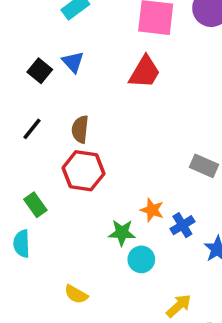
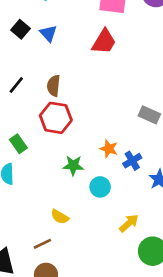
black square: (40, 71) -> (21, 29), moved
green star: (122, 233) -> (73, 165), moved
yellow semicircle: (76, 294) -> (60, 217), moved

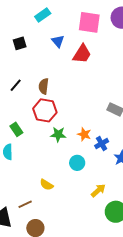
black square: (21, 29) -> (20, 43), turned 32
blue triangle: (48, 33) -> (58, 41), moved
green star: (73, 165) -> (58, 134), moved
brown line: (42, 244) -> (25, 204), moved

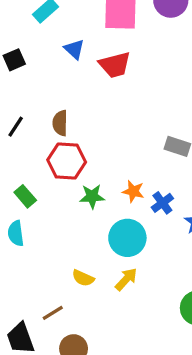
red trapezoid: (82, 54) -> (115, 65), turned 50
cyan circle: (77, 163) -> (127, 238), size x1.5
yellow arrow: (98, 190) -> (126, 279), moved

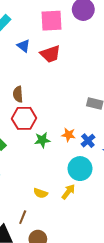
cyan circle: (127, 238) -> (80, 169), moved
brown line: (53, 313) -> (23, 217), turned -32

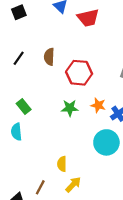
red hexagon: (24, 118) -> (79, 73), moved
yellow arrow: (68, 192) -> (73, 185), moved
yellow semicircle: (40, 193) -> (62, 164), turned 64

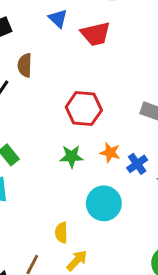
brown semicircle: (49, 57) -> (25, 65), moved
cyan circle: (106, 142) -> (104, 203), moved

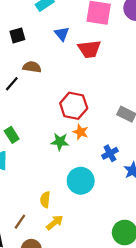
brown semicircle: (25, 65) -> (32, 67), turned 90
orange star: (110, 153) -> (81, 132), moved

